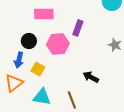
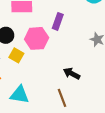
yellow square: (38, 69) -> (16, 55), moved
brown line: (72, 100) -> (62, 98), moved

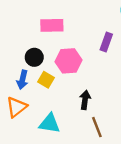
purple rectangle: (58, 21) -> (106, 42), moved
black arrow: (72, 73) -> (85, 100), moved, turned 70

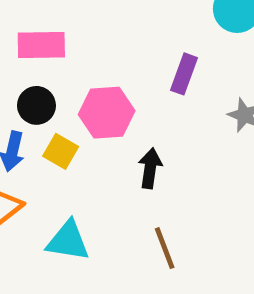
pink rectangle: (52, 25) -> (41, 45), moved
black arrow: (85, 100) -> (150, 168), moved

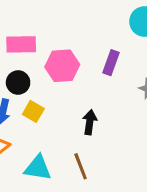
pink hexagon: (107, 113) -> (62, 66), moved
brown line: (165, 248) -> (81, 166), moved

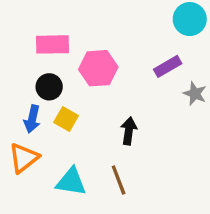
purple rectangle: (111, 63) -> (168, 66), moved, turned 40

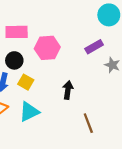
brown line: (119, 180) -> (88, 123), moved
cyan triangle: (71, 182) -> (29, 112), moved, turned -35

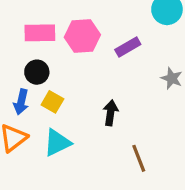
purple rectangle: (94, 47) -> (128, 47), moved
pink hexagon: (47, 48) -> (82, 36), moved

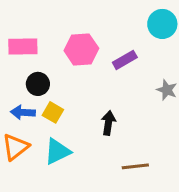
pink rectangle: (40, 33) -> (23, 46), moved
blue arrow: (21, 102) -> (23, 112), turned 80
brown line: (139, 158) -> (135, 166), turned -75

